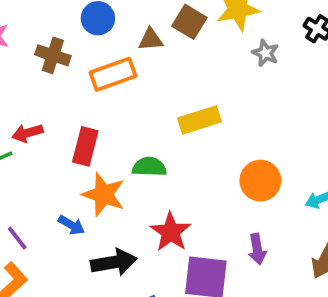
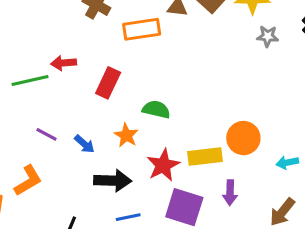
gray star: (265, 53) -> (268, 36), turned -30
yellow rectangle: (199, 120) -> (205, 157), moved
orange star: (104, 195) -> (126, 135), moved, size x0.7
purple line: (17, 238) -> (47, 134), moved, turned -35

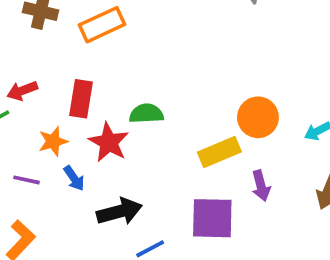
orange star: (126, 135) -> (53, 141), moved, turned -30
blue arrow: (84, 144) -> (74, 178), turned 30
red star: (163, 165) -> (109, 142), moved

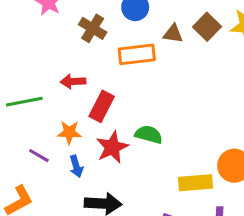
red arrow: (22, 91) -> (73, 81), moved

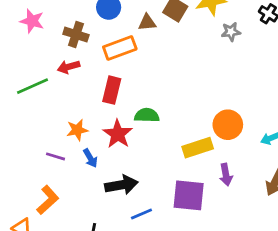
red arrow: (73, 81) -> (69, 67), moved
green line: (24, 102) -> (33, 86), moved
red rectangle: (102, 106) -> (112, 90), moved

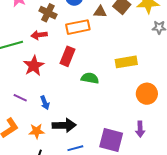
orange star: (77, 130) -> (37, 131), moved
red star: (118, 134) -> (34, 66), moved
yellow rectangle: (198, 148) -> (126, 62), moved

